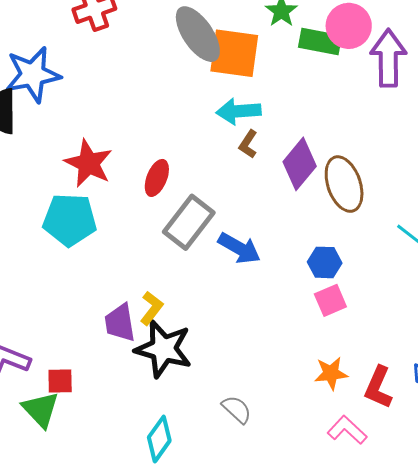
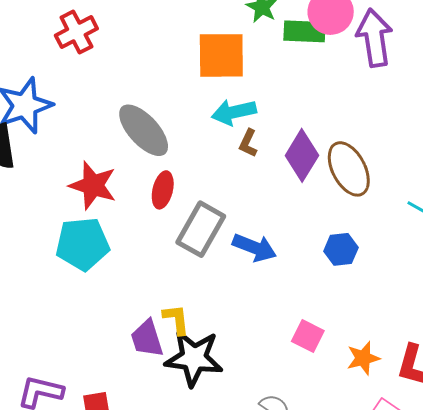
gray ellipse: (198, 34) -> (144, 130), moved
pink square: (330, 300) -> (308, 336), moved, turned -32
yellow L-shape: (152, 308) -> (176, 319), turned -36

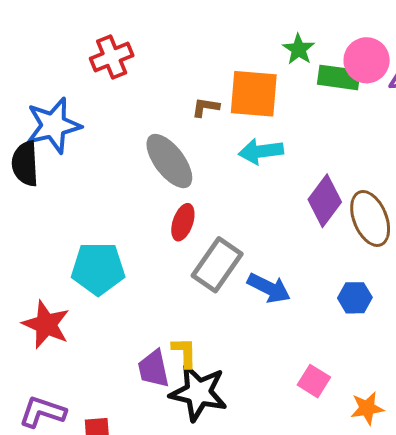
brown L-shape: (248, 143) -> (206, 107), moved, turned 68
red star: (93, 185) -> (46, 324), moved

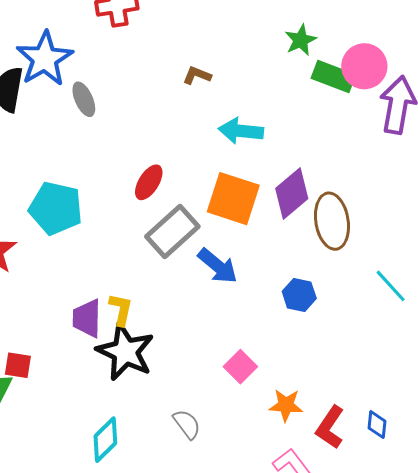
orange square: (254, 94) -> (233, 199), moved
blue star: (53, 125) -> (45, 59), turned -30
gray ellipse: (169, 161) -> (84, 99), moved, size x0.6

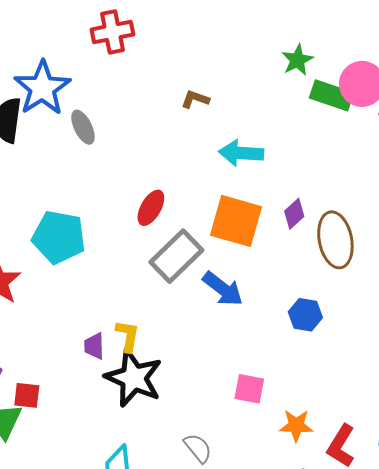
purple diamond: (292, 194) -> (294, 214), size x0.6
purple trapezoid: (87, 318) -> (94, 346), size x0.7
pink square: (240, 367) -> (249, 389), turned -32

